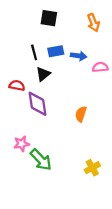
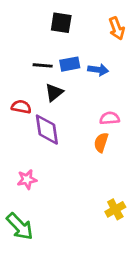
black line: (34, 52) -> (43, 65), turned -70
pink semicircle: (100, 67) -> (110, 118), moved
green arrow: (41, 160) -> (20, 226), moved

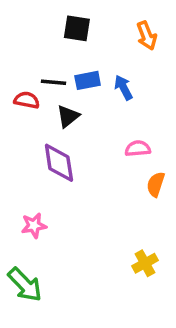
blue arrow: (98, 70) -> (123, 88), turned -126
red semicircle: (21, 107) -> (27, 100), moved
orange semicircle: (101, 142) -> (156, 184), moved

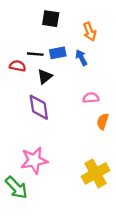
orange arrow: (147, 36) -> (90, 32), moved
pink star: (34, 226) -> (34, 160), moved, size x1.6
yellow cross: (145, 263) -> (96, 173), size x1.6

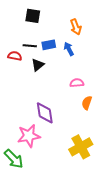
black square: (51, 19) -> (33, 16), moved
purple diamond: (39, 107) -> (45, 113), moved

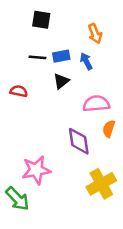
red semicircle: (15, 56) -> (19, 91), moved
black triangle: (38, 65) -> (61, 81), moved
pink semicircle: (77, 83) -> (96, 104), size x1.5
purple diamond: (45, 113) -> (79, 141), moved

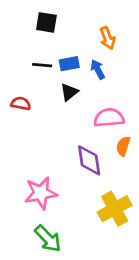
green arrow: (17, 199) -> (48, 239), moved

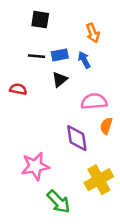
green arrow: (48, 239) -> (59, 202), moved

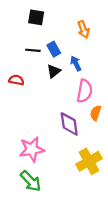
blue rectangle: (60, 55) -> (54, 49), turned 72
blue arrow: (84, 60) -> (76, 64), moved
pink semicircle: (94, 101) -> (85, 91), turned 105
green arrow: (59, 202) -> (31, 181), moved

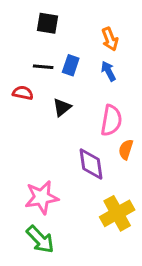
blue rectangle: (54, 49) -> (71, 65), turned 48
blue arrow: (76, 64) -> (108, 71), moved
black triangle: (54, 71) -> (62, 107), moved
red semicircle: (16, 80) -> (23, 93), moved

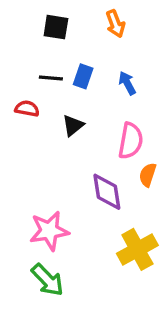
orange arrow: (110, 39) -> (115, 24), moved

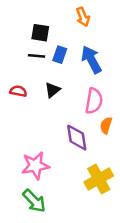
black square: (56, 27) -> (40, 33), moved
blue arrow: (127, 83) -> (91, 60), size x1.6
red semicircle: (27, 109) -> (18, 91), moved

